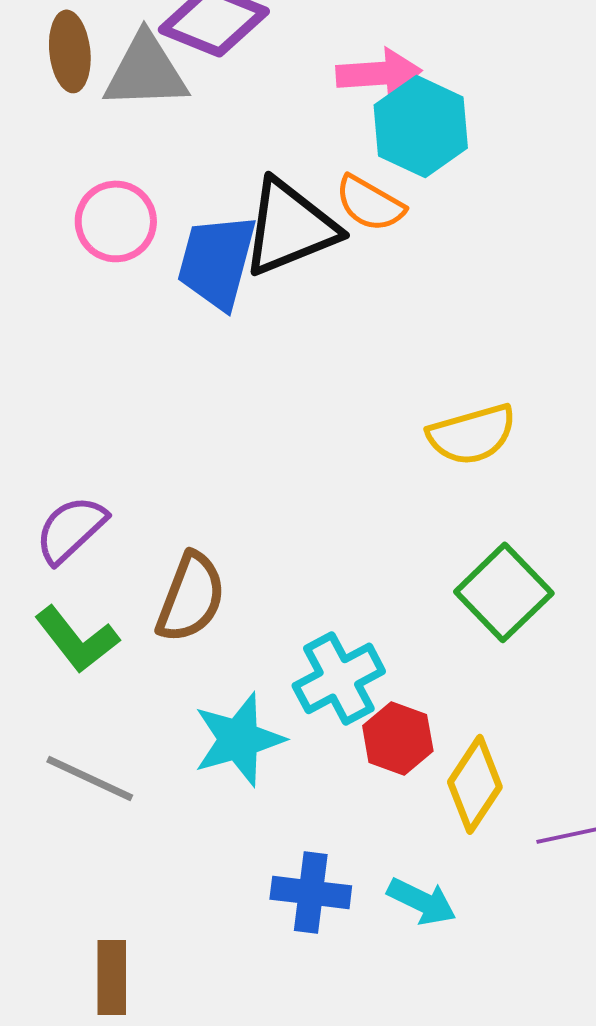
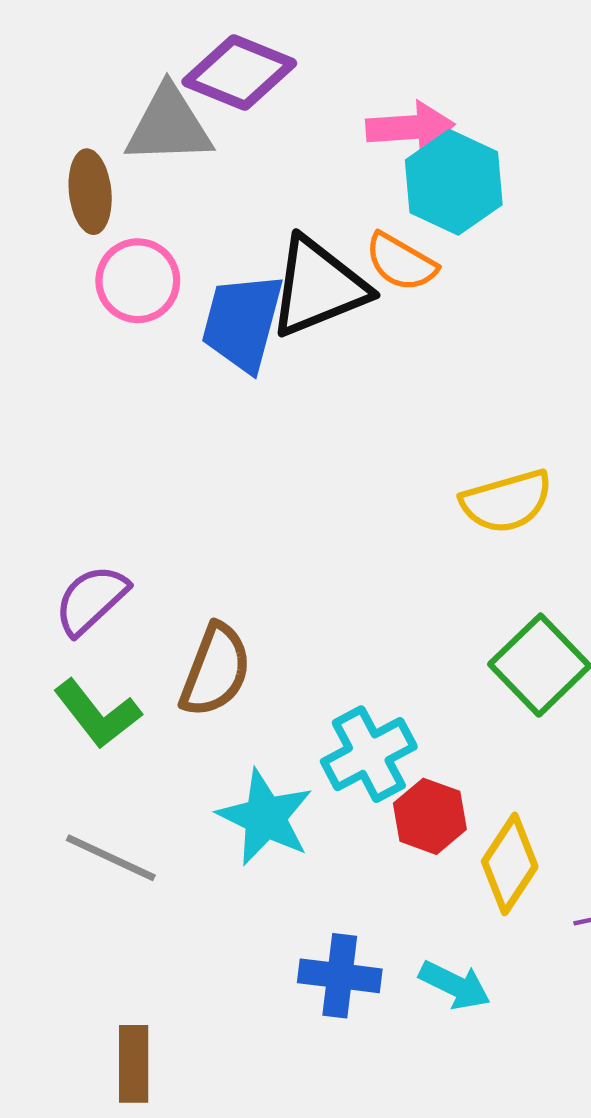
brown ellipse: (70, 51) -> (90, 192), moved
cyan star: (239, 739) -> (265, 817), turned -30

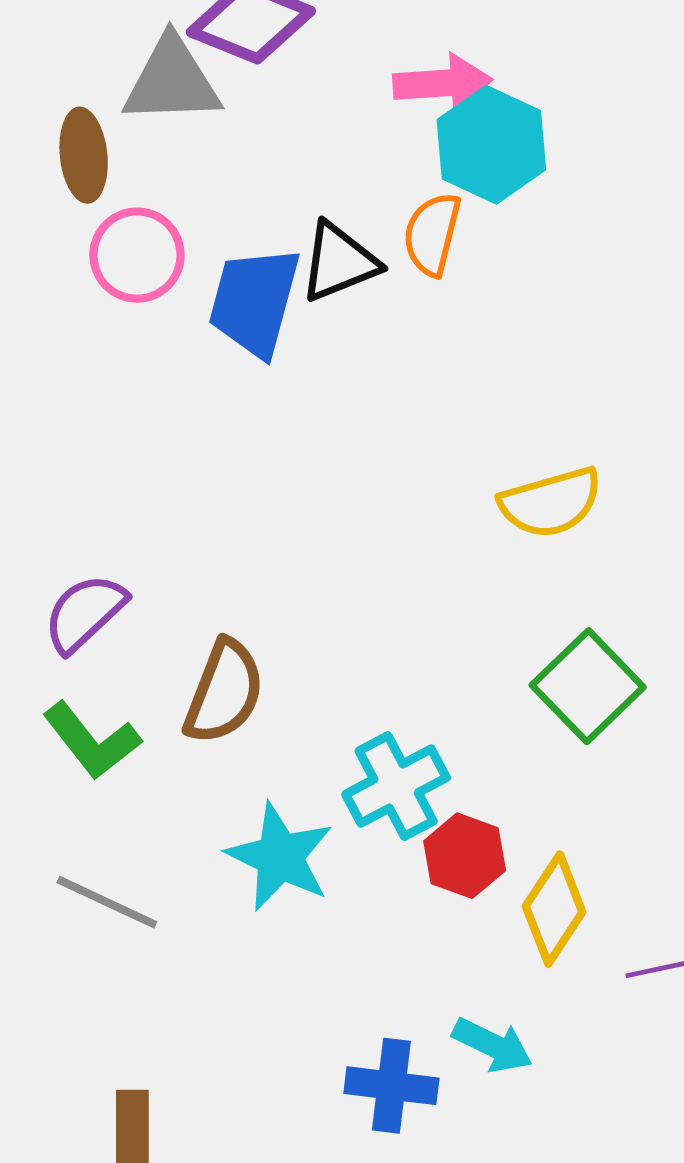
orange semicircle: (401, 262) -> (432, 234), turned 74
black triangle: (318, 287) -> (339, 262), size x0.7
blue cross: (340, 976) -> (391, 1086), moved

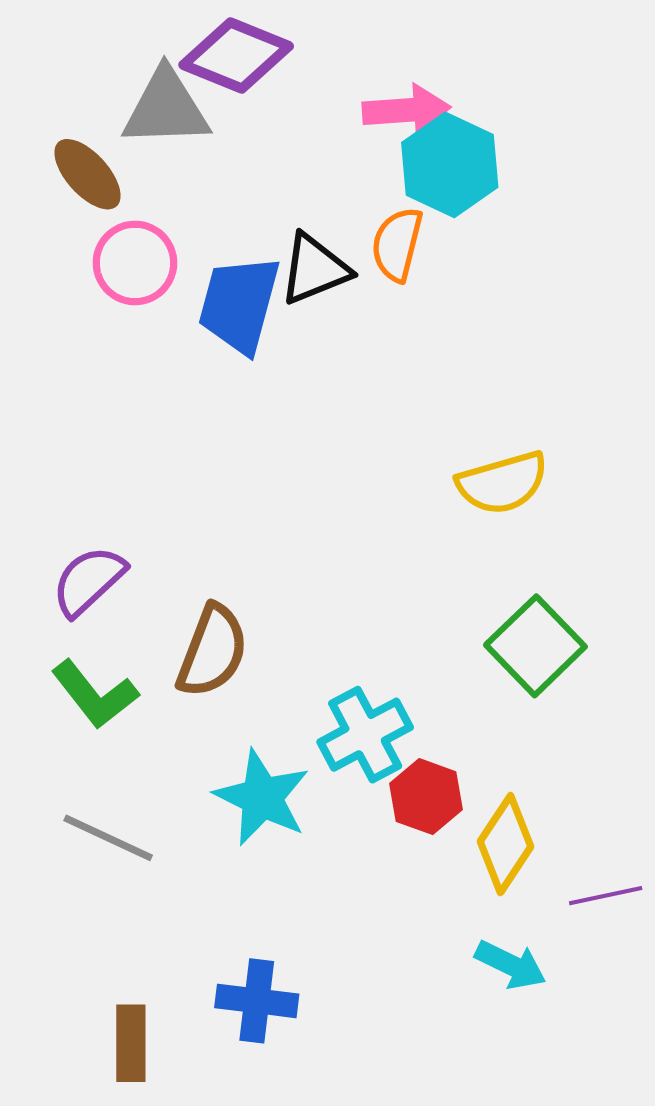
brown ellipse: (84, 155) -> (87, 174), turned -36
cyan arrow: (492, 1045) -> (511, 965), moved
blue cross: (391, 1086) -> (257, 1001), moved

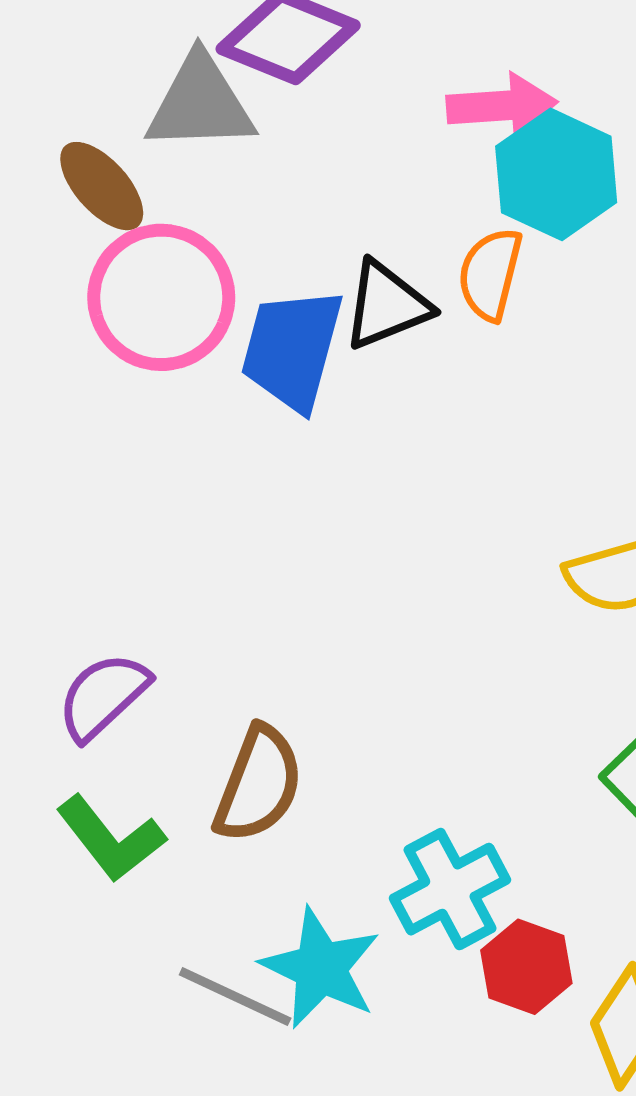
pink circle: (135, 263) -> (161, 297), size x1.4
gray line: (108, 838) -> (235, 997), moved

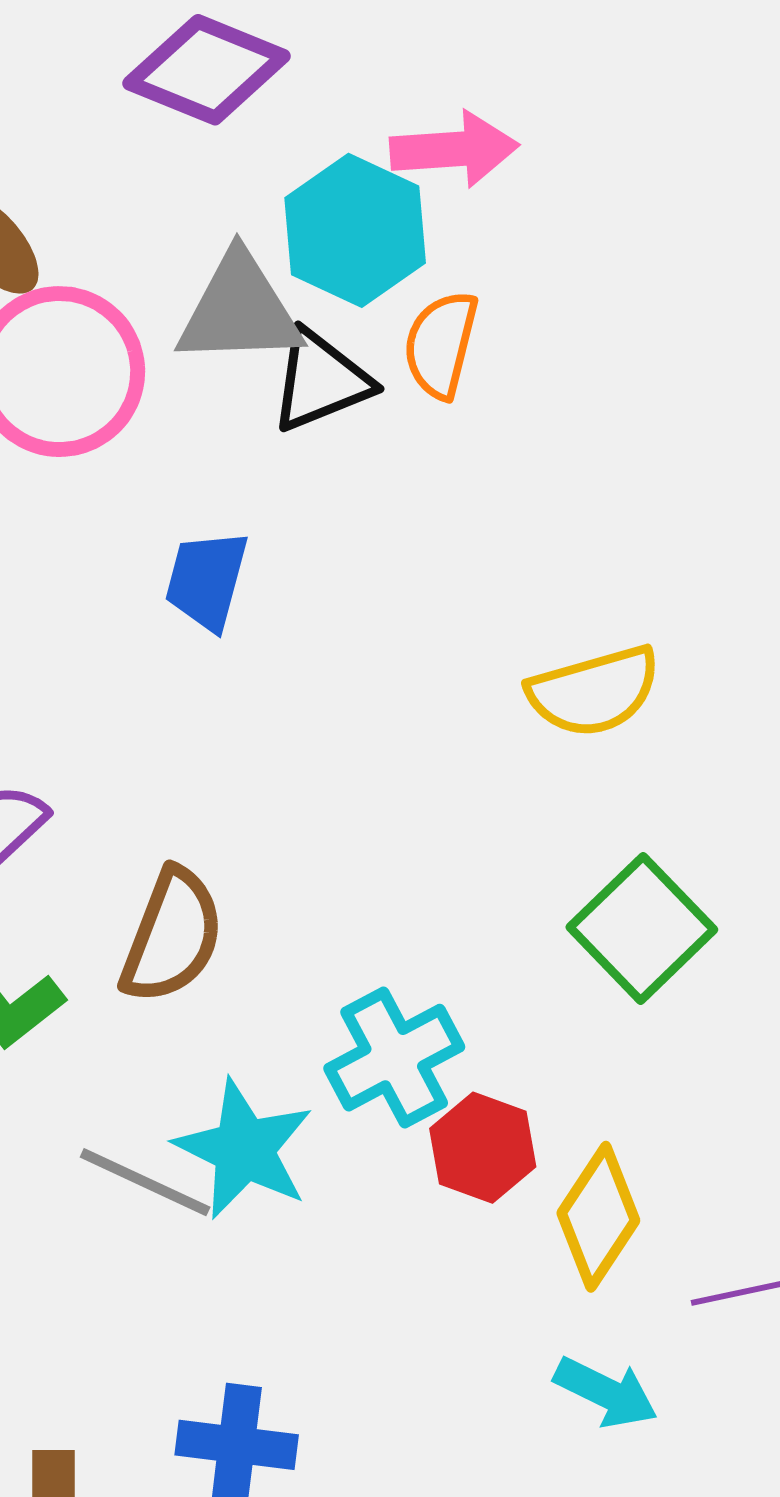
gray triangle: (200, 103) -> (240, 310), moved
cyan hexagon: (556, 174) -> (355, 230), moved
blue trapezoid: (292, 349) -> (207, 580), moved, size x0.7

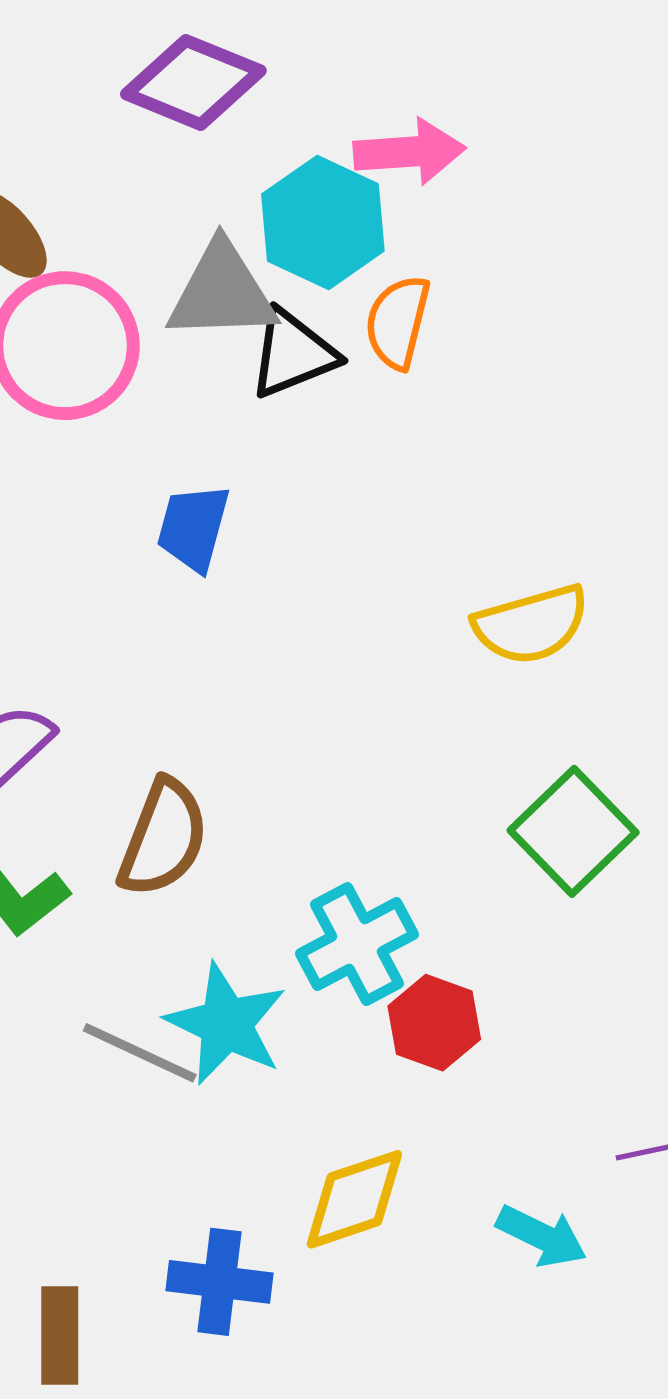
yellow diamond: (598, 1217) -> (354, 1199), moved, turned 38

